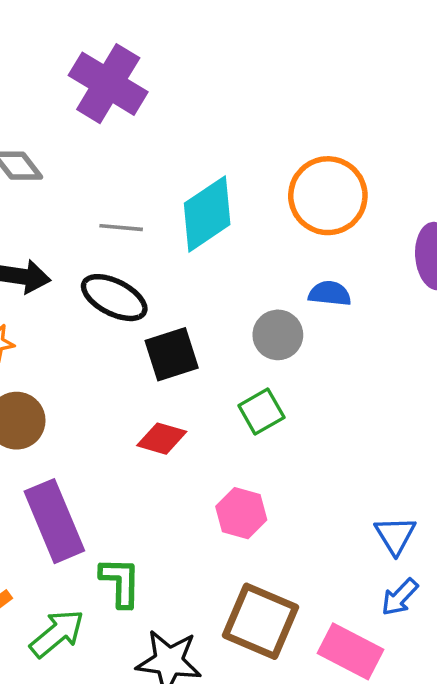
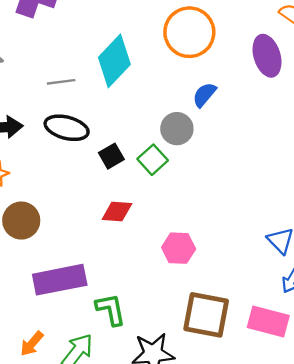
blue semicircle: (330, 293) -> (204, 95), turned -44
black square: (172, 354) -> (111, 156), size x0.7
green square: (261, 411) -> (153, 160), moved
purple rectangle: (54, 521) -> (60, 280), turned -66

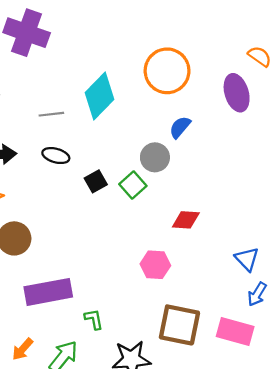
black ellipse: (67, 128) -> (56, 156), size x0.7
red diamond: (117, 212) -> (186, 220), moved
green L-shape: (111, 309) -> (94, 319), size x0.7

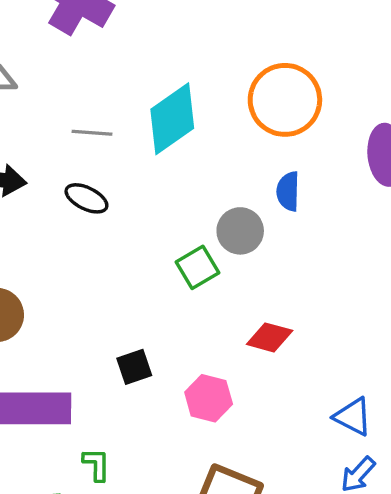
blue semicircle: (180, 127) -> (288, 191), turned -50
black square: (96, 181) -> (134, 367), moved
blue triangle: (247, 259) -> (353, 417), turned -30

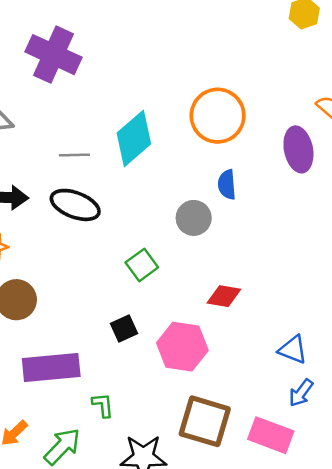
black ellipse: (86, 198) -> (75, 205), size x1.5
green square: (197, 267) -> (142, 265), moved
pink hexagon: (209, 398) -> (182, 347), size x1.4

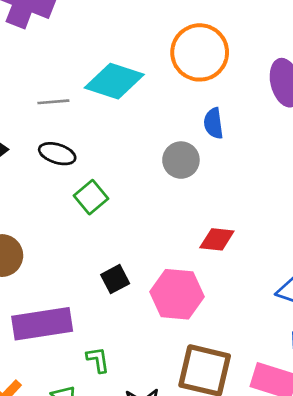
cyan diamond: (134, 138) -> (114, 81), turned 62
black ellipse: (75, 205) -> (57, 154), size x0.7
green square: (142, 265) -> (91, 197), moved

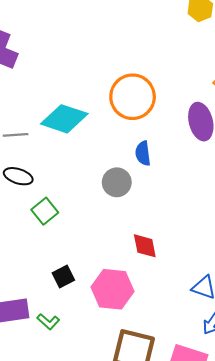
red diamond: (217, 239) -> (145, 246), turned 72
green L-shape: (98, 360) -> (48, 322), moved, turned 140

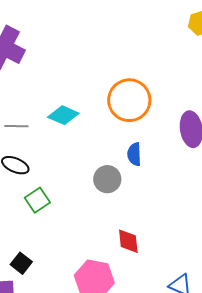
cyan diamond: (64, 119) -> (63, 115), size x0.7
black square: (63, 277) -> (21, 263), moved, turned -30

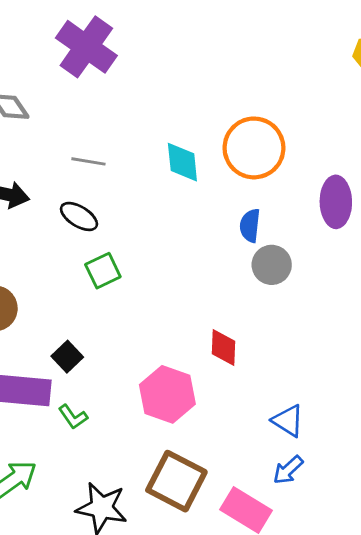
cyan diamond: (63, 115) -> (182, 162), moved, turned 52
gray circle: (107, 179) -> (272, 265), moved

